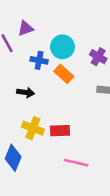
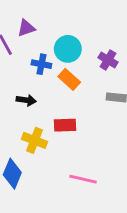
red rectangle: (60, 131) -> (65, 125), moved

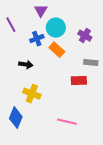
purple triangle: (26, 28) -> (41, 11), moved, turned -40
blue cross: (41, 64) -> (37, 39), turned -32
red rectangle: (65, 125) -> (79, 81), moved

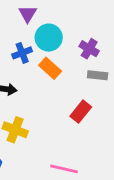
gray rectangle: (91, 63) -> (98, 75), moved
red rectangle: (79, 81) -> (81, 112), turned -49

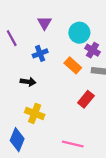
cyan circle: (49, 38) -> (79, 33), moved
orange rectangle: (50, 68) -> (73, 65), moved

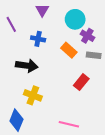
blue cross: (40, 53) -> (38, 39), turned 32
black arrow: (28, 82) -> (27, 66), size x1.5

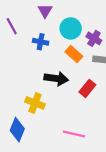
cyan circle: (75, 19) -> (71, 28), moved
black arrow: (27, 66) -> (56, 78), moved

